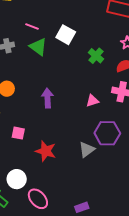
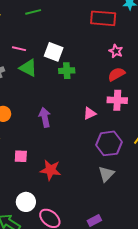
green cross: (96, 56) -> (67, 71), moved, turned -35
gray triangle: (87, 150) -> (106, 174), moved

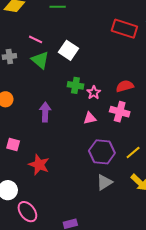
pink star: (116, 51) -> (94, 93), moved
green cross: (67, 71) -> (75, 85), moved
gray triangle: (106, 174) -> (104, 182), moved

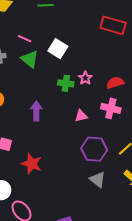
pink star: (94, 93) -> (85, 78), moved
gray triangle: (104, 182) -> (98, 180), turned -48

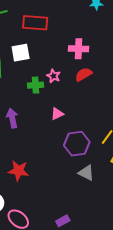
red rectangle: (113, 25) -> (35, 23), moved
white square: (58, 49) -> (21, 53), turned -30
pink cross: (111, 108) -> (79, 49), moved

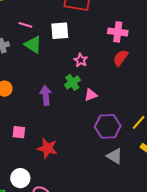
red semicircle: (84, 74) -> (121, 58), turned -30
pink star: (54, 76) -> (81, 60), moved
green cross: (36, 85) -> (72, 82), moved, turned -35

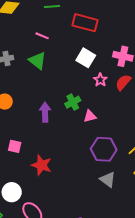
pink line: (25, 25) -> (42, 36), moved
white square: (60, 31) -> (86, 58), moved, turned 30
pink star: (81, 60) -> (100, 80), moved

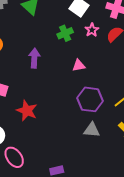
green cross: (73, 102) -> (65, 33), moved
gray triangle: (108, 180) -> (92, 130), turned -36

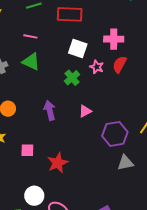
pink triangle: (79, 65) -> (85, 111), moved
red star: (27, 111) -> (58, 163), turned -30

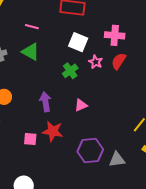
purple hexagon: (115, 134) -> (90, 151), moved
pink square: (27, 150) -> (30, 139), moved
red star: (58, 163) -> (53, 131), moved, turned 30

